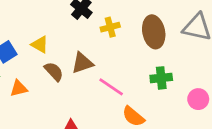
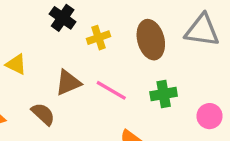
brown semicircle: (54, 71) -> (43, 114), moved
pink line: (111, 87) -> (111, 90), moved

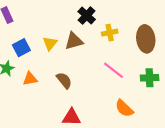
yellow triangle: (16, 64) -> (50, 43), turned 35
brown triangle: (68, 83) -> (74, 41), moved

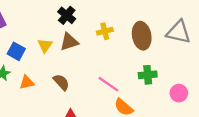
black cross: (87, 16) -> (67, 15), moved
blue square: (21, 48) -> (16, 51), turned -30
pink line: (113, 70) -> (109, 84), moved

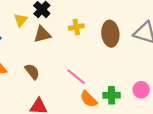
yellow triangle: (45, 45) -> (21, 20), moved
green cross: (148, 75) -> (112, 95), moved

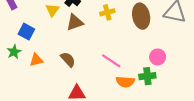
pink circle: (141, 90) -> (158, 57), moved
orange semicircle: (89, 99) -> (125, 82), turned -36

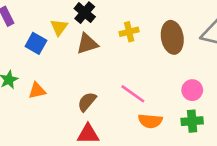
blue square: (26, 32) -> (36, 43), moved
brown semicircle: (68, 59) -> (87, 102), moved, turned -98
green cross: (147, 76) -> (192, 121), moved

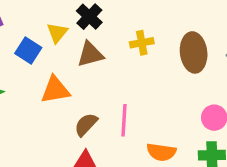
orange triangle: (37, 91) -> (55, 90), moved, size x1.4
pink line: (133, 94) -> (124, 120), moved, turned 55

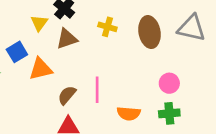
yellow cross: (142, 43) -> (107, 27), turned 30
blue square: (28, 51) -> (17, 52), moved, turned 30

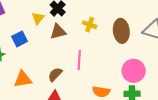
orange triangle: (41, 69) -> (23, 79), moved
pink circle: (169, 83) -> (134, 71), size x1.5
pink line: (97, 90) -> (79, 60), moved

